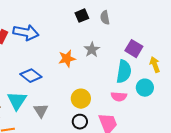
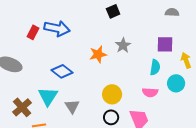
gray semicircle: (105, 18) -> (172, 12), moved, turned 104
purple square: (134, 49) -> (165, 44), turned -30
cyan semicircle: (124, 72) -> (155, 67), size x0.7

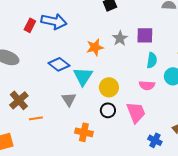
purple square: (165, 44) -> (145, 35), moved
cyan triangle: (48, 96) -> (83, 76), moved

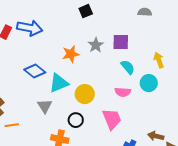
cyan semicircle: (152, 60) -> (128, 67), turned -49
cyan triangle: (83, 76) -> (59, 83), turned 35
black circle: (108, 110) -> (76, 120), moved

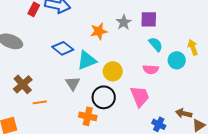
yellow arrow: (159, 60) -> (193, 47), moved
black circle: (76, 120) -> (104, 97), size x1.5

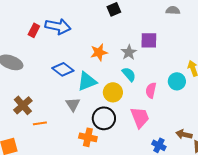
gray star: (124, 22) -> (129, 52), moved
cyan semicircle: (156, 44) -> (129, 74), moved
pink semicircle: (151, 69) -> (151, 90), turned 98

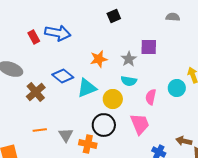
red rectangle: (34, 30) -> (34, 37), turned -56
cyan semicircle: (129, 74) -> (129, 81), turned 140
gray triangle: (73, 104) -> (66, 135), moved
brown cross: (23, 105) -> (36, 92), moved

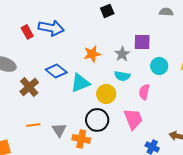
cyan circle: (177, 88) -> (159, 66), moved

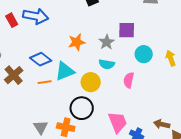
pink trapezoid: (133, 119) -> (118, 122), moved
orange line: (33, 125) -> (45, 82), moved
gray triangle: (59, 130) -> (41, 127), moved

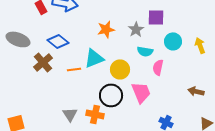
blue diamond: (41, 59) -> (58, 41), moved
cyan semicircle: (107, 64) -> (145, 51), moved
pink trapezoid: (118, 122) -> (141, 92), moved
brown arrow: (162, 124) -> (196, 91), moved

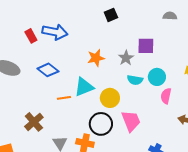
cyan circle: (173, 41) -> (157, 77), moved
brown cross: (43, 62) -> (34, 122), moved
pink semicircle: (158, 67) -> (166, 96), moved

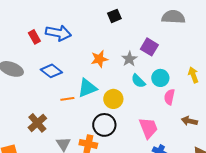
gray semicircle: (170, 16) -> (173, 17), size x1.6
purple square: (146, 46) -> (149, 47), turned 30
cyan semicircle: (135, 80) -> (138, 81), turned 35
pink trapezoid: (131, 121) -> (148, 128), moved

